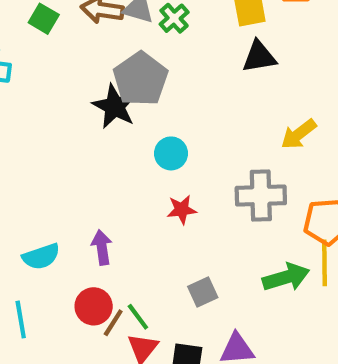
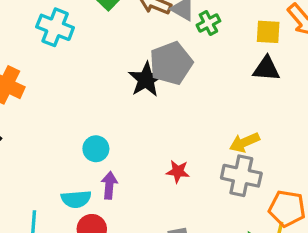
yellow arrow: (299, 134) -> (244, 142), moved
cyan circle: (171, 153) -> (96, 149), moved
cyan semicircle: (41, 257) -> (76, 199), moved

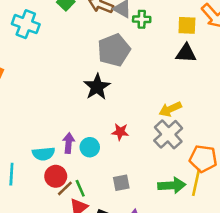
green cross: (208, 23) -> (142, 19), turned 30
black star: (146, 79) -> (97, 87), moved
cyan circle: (96, 149) -> (90, 147), moved
gray cross: (241, 176) -> (168, 134), turned 36

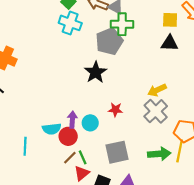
green cross: (142, 19) -> (122, 24), moved, size x1.5
cyan cross: (26, 24) -> (70, 23), moved
red circle: (56, 176) -> (68, 136), moved
gray square: (121, 183) -> (117, 152), size x1.6

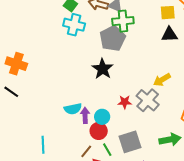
gray cross: (156, 111) -> (148, 100), moved
cyan semicircle: (52, 129) -> (73, 109), moved
red circle: (68, 136) -> (99, 131), moved
green line: (83, 157) -> (107, 150), moved

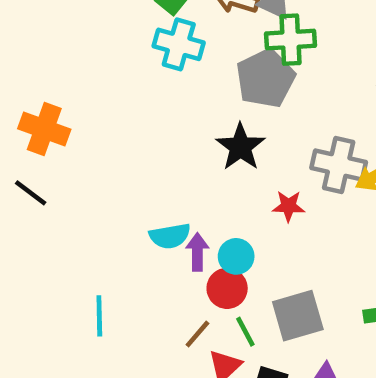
gray cross: (148, 100) -> (339, 165), moved, turned -30
red star: (125, 102) -> (288, 206), moved

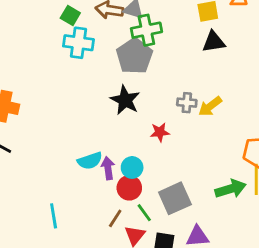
gray cross: (339, 165) -> (187, 103), size x0.6

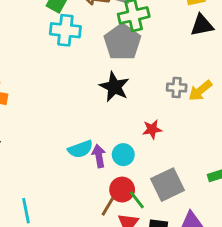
red star: (160, 132) -> (152, 129), moved
red circle: (129, 188) -> (122, 190), moved
cyan line: (54, 216) -> (26, 211), moved

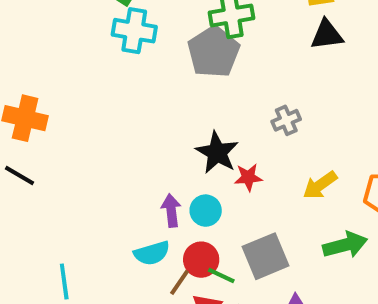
black star: (114, 87) -> (217, 153), moved
gray cross: (177, 87) -> (286, 120), turned -30
yellow arrow: (200, 91) -> (320, 185), moved
cyan semicircle: (80, 149) -> (152, 253), moved
green line: (137, 200) -> (221, 275), turned -30

